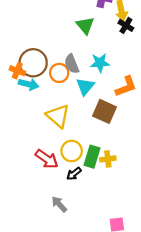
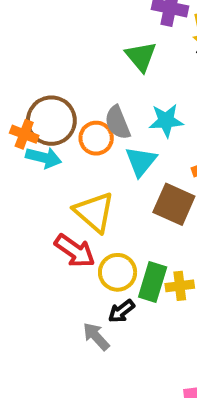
red arrow: (47, 159) -> (75, 251), moved
gray arrow: (59, 204) -> (96, 336), moved

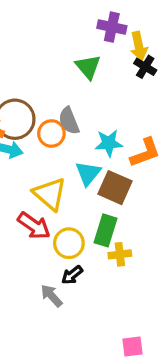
cyan star: (166, 121) -> (109, 143), moved
cyan triangle: (141, 161) -> (88, 173), moved
green rectangle: (153, 282) -> (105, 230), moved

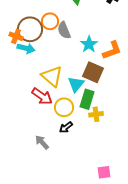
orange circle: (51, 134) -> (50, 21), moved
cyan star: (109, 143) -> (89, 44), turned -30
cyan triangle: (88, 173) -> (76, 84), moved
gray arrow: (51, 296) -> (42, 142), moved

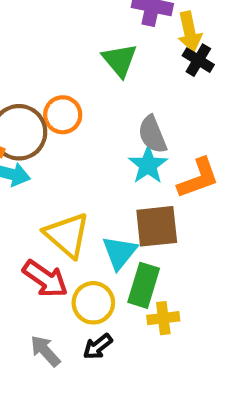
gray semicircle: (64, 30) -> (152, 134), moved
brown square: (93, 72) -> (157, 226), turned -30
gray arrow: (42, 142) -> (45, 351), moved

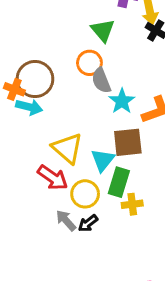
orange circle: (63, 115) -> (89, 63), moved
gray semicircle: (152, 134) -> (101, 81), moved
gray arrow: (45, 351) -> (66, 220), moved

